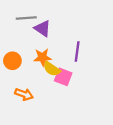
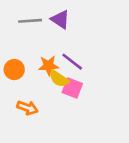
purple triangle: (42, 28) -> (60, 19), moved
purple line: (77, 52) -> (72, 62), moved, turned -60

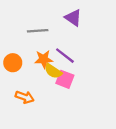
purple triangle: (60, 19) -> (73, 18), moved
gray line: (30, 21) -> (38, 31), moved

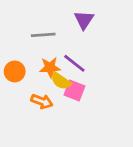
purple triangle: (73, 18) -> (84, 20), turned 30
orange arrow: (25, 97) -> (42, 101), moved

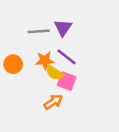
purple triangle: (84, 20) -> (63, 28), moved
orange arrow: (42, 101) -> (53, 102), moved, turned -54

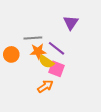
purple triangle: (63, 28) -> (71, 23), moved
gray line: (39, 31) -> (33, 38), moved

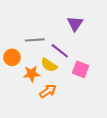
orange star: (38, 51) -> (32, 74), moved
pink square: (56, 69) -> (81, 69), moved

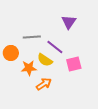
pink square: (81, 69) -> (74, 64), turned -35

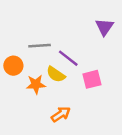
purple triangle: (69, 22) -> (104, 27), moved
orange arrow: (44, 84) -> (61, 114), moved

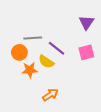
orange circle: (13, 66) -> (19, 52), moved
pink square: (92, 79) -> (86, 52), moved

